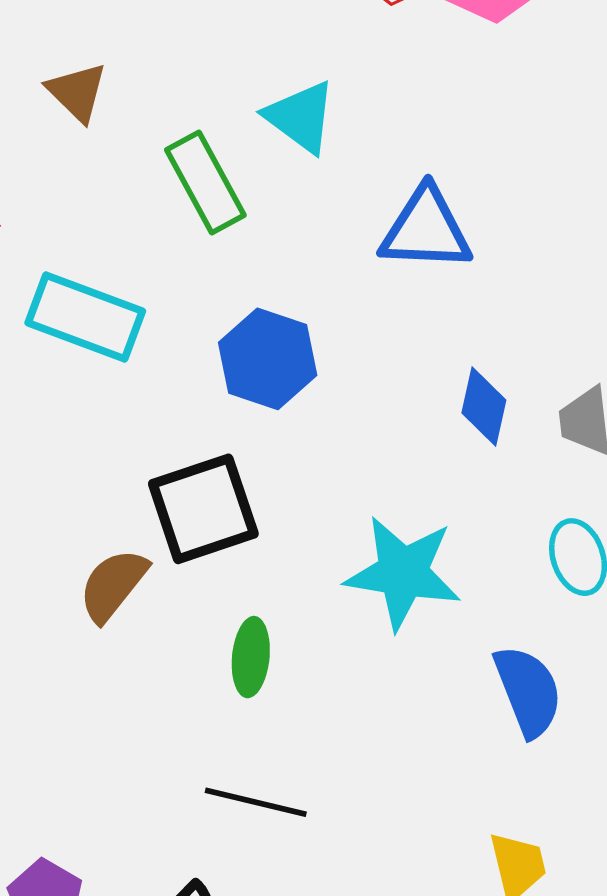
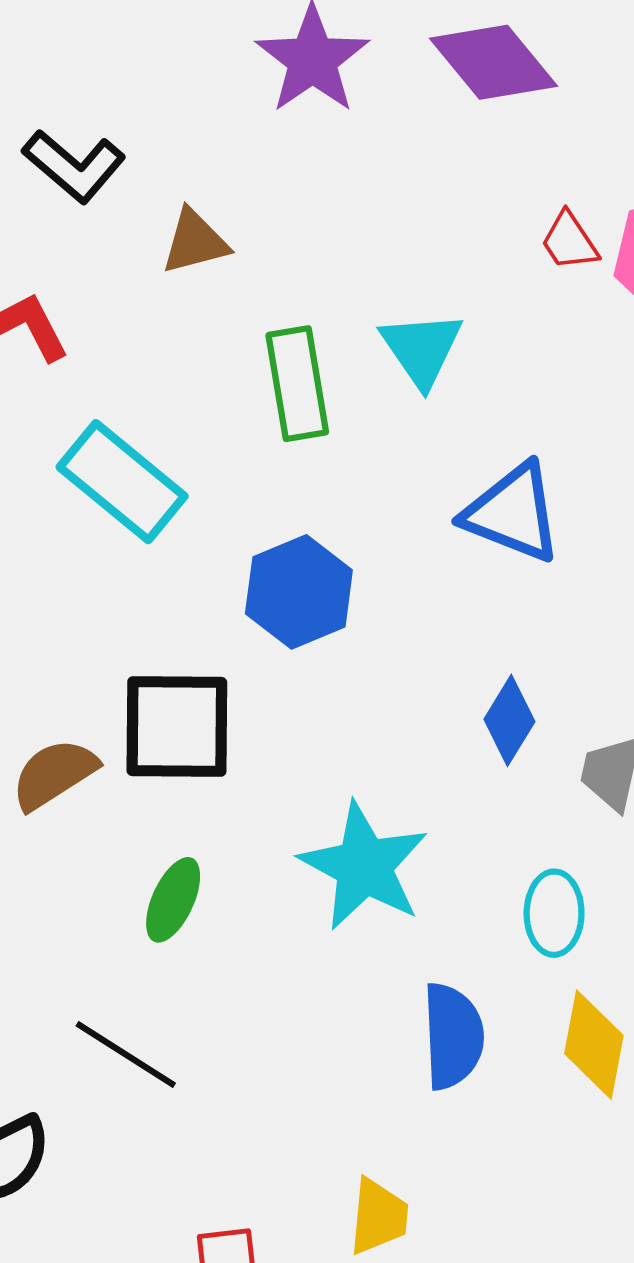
brown triangle: (77, 92) -> (195, 242), turned 42

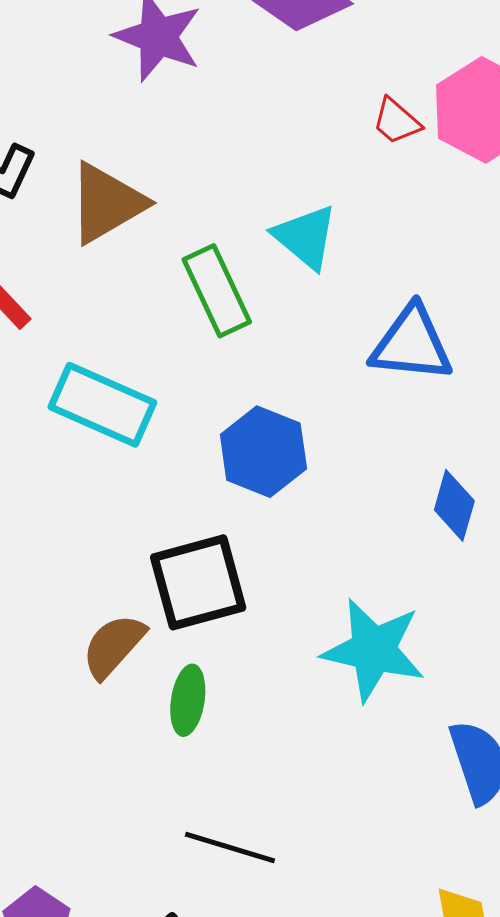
brown triangle: (195, 242) -> (107, 203), size x1.5
green ellipse: (173, 900) -> (188, 700), moved

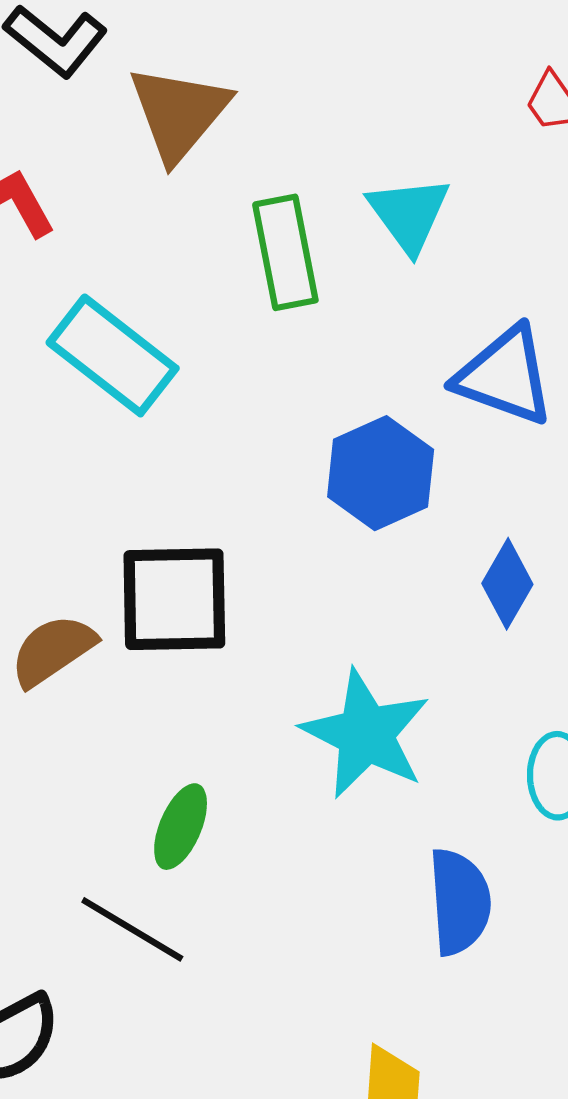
brown triangle: (107, 203) -> (179, 113), turned -34
blue hexagon: (263, 452) -> (381, 473), moved
green ellipse: (188, 700) -> (181, 827), moved

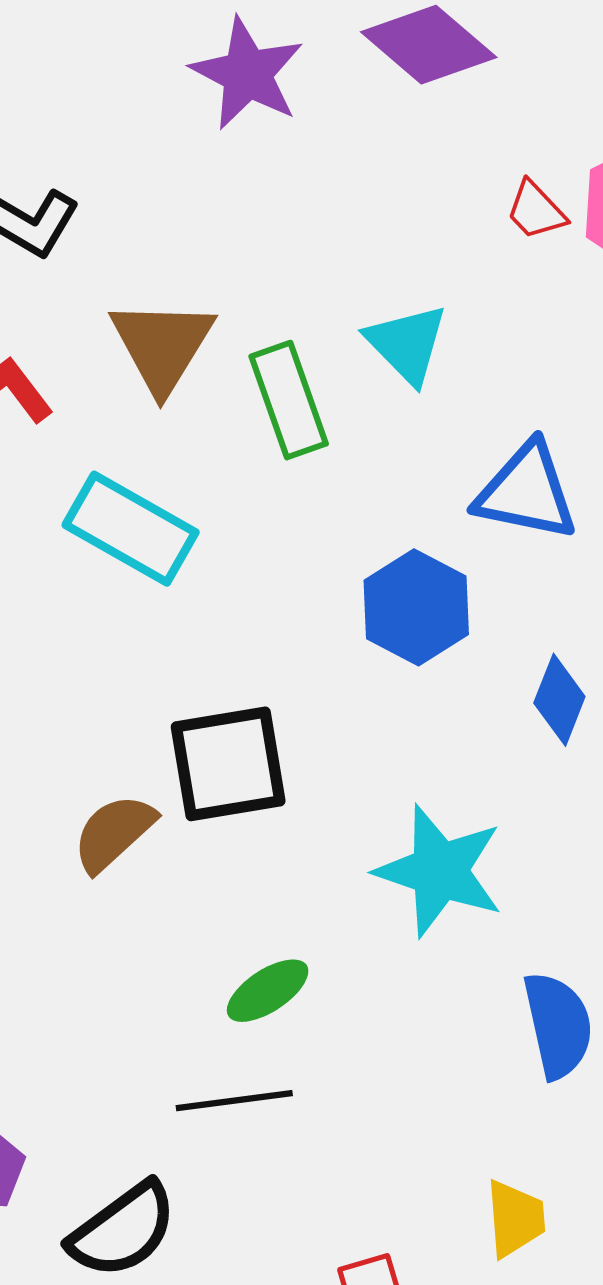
brown triangle: (179, 113) -> (162, 345), moved
green ellipse: (181, 827) -> (268, 991), turned 42
black line: (132, 929) -> (234, 1101), turned -30

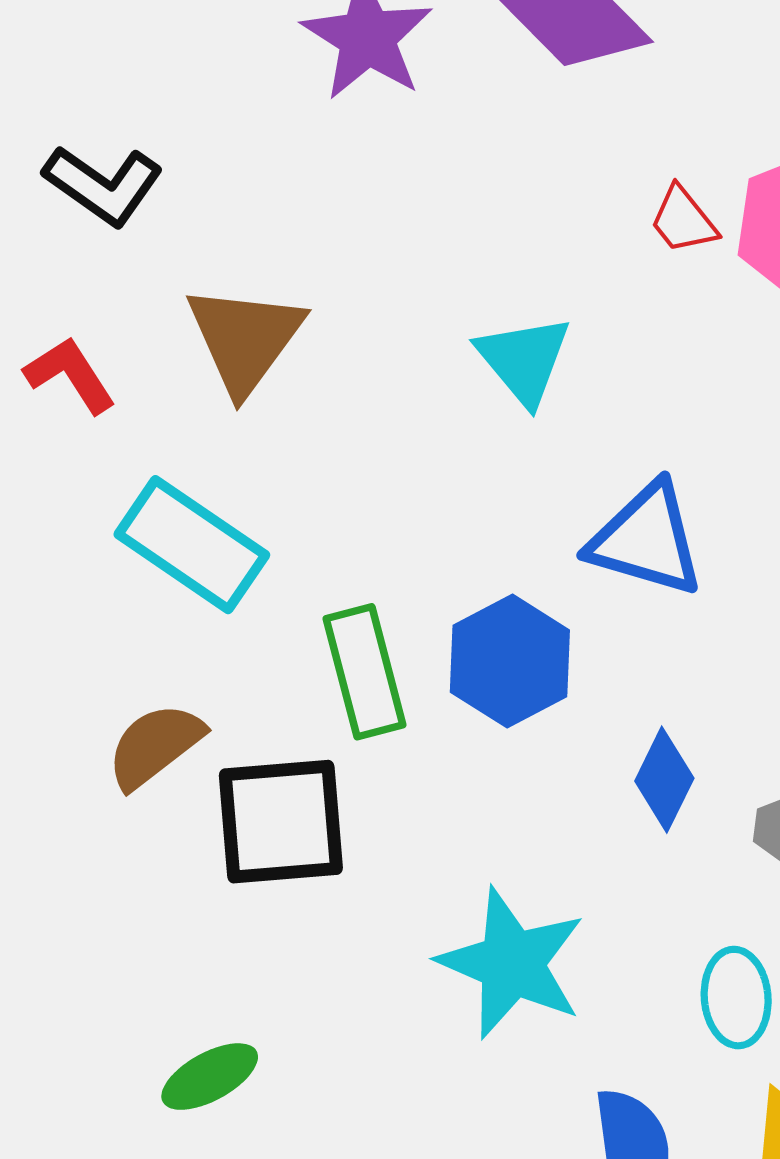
green rectangle: (289, 400) -> (364, 672), moved
brown semicircle: (114, 833) -> (155, 746), moved
green ellipse: (268, 991) -> (210, 1077), moved

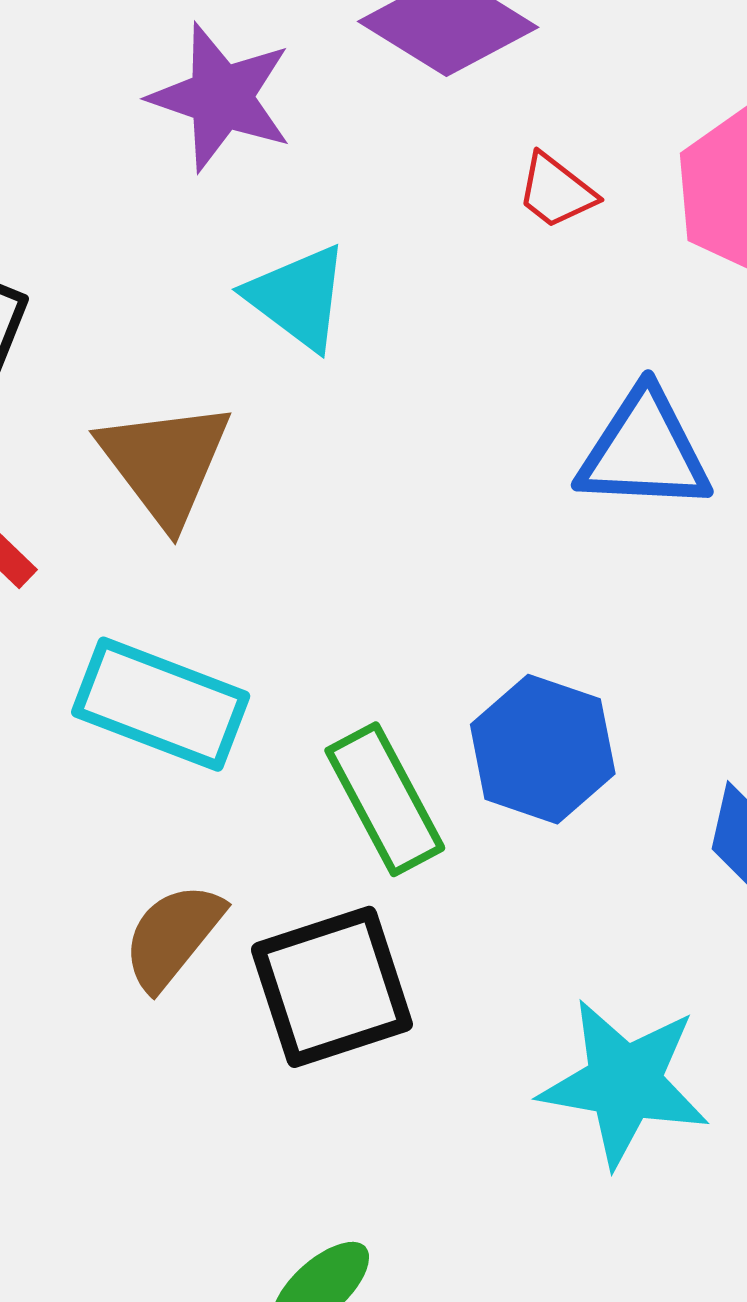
red trapezoid: (683, 220) -> (556, 191), moved
cyan triangle: (524, 360) -> (298, 297), moved
blue triangle: (646, 540) -> (644, 451), moved

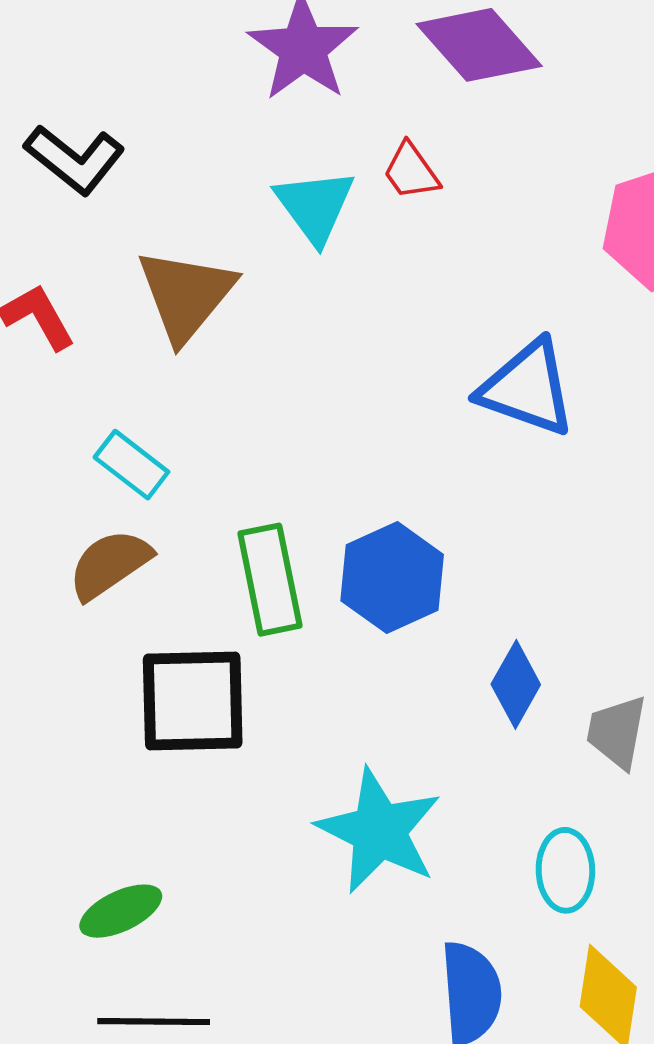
red trapezoid: (556, 191) -> (411, 171), moved
cyan rectangle: (161, 704) -> (131, 465), size x0.6
brown semicircle: (173, 936) -> (110, 564), moved

